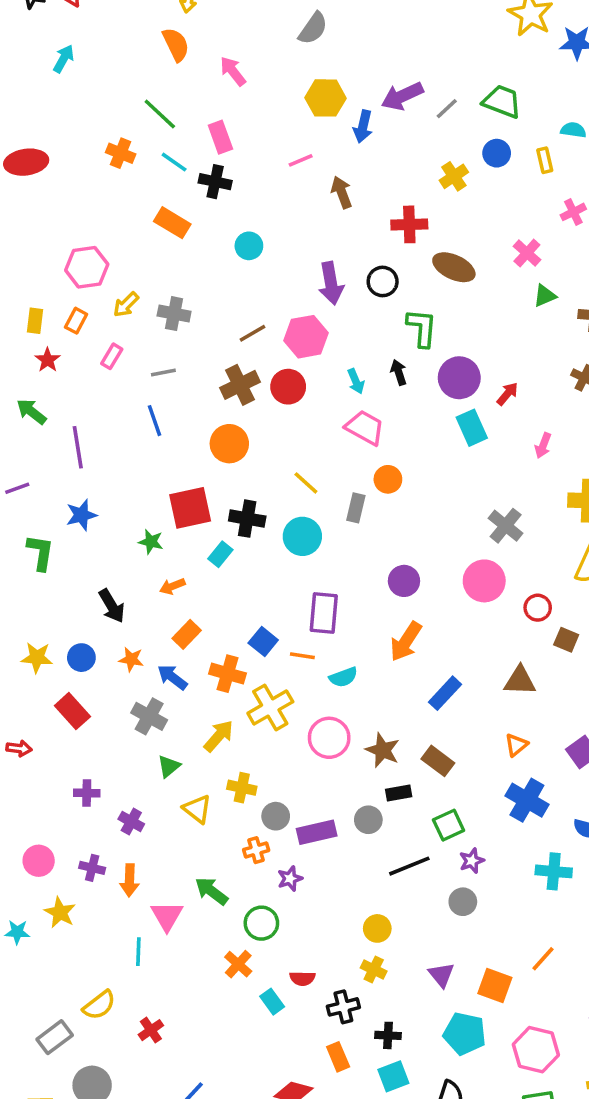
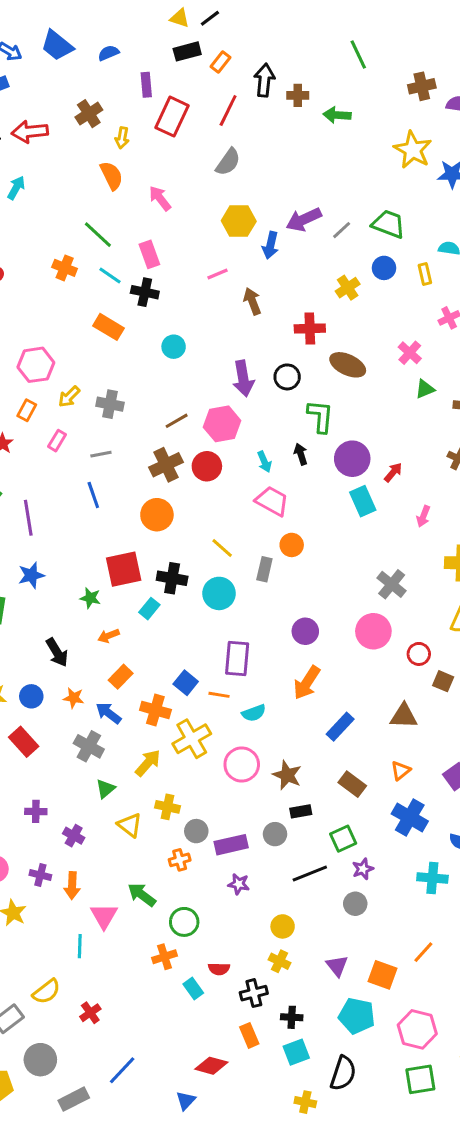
brown rectangle: (438, 761) -> (352, 784), moved
purple star: (290, 879) -> (239, 884), moved, turned 30
orange cross: (238, 964) -> (164, 957), turned 30

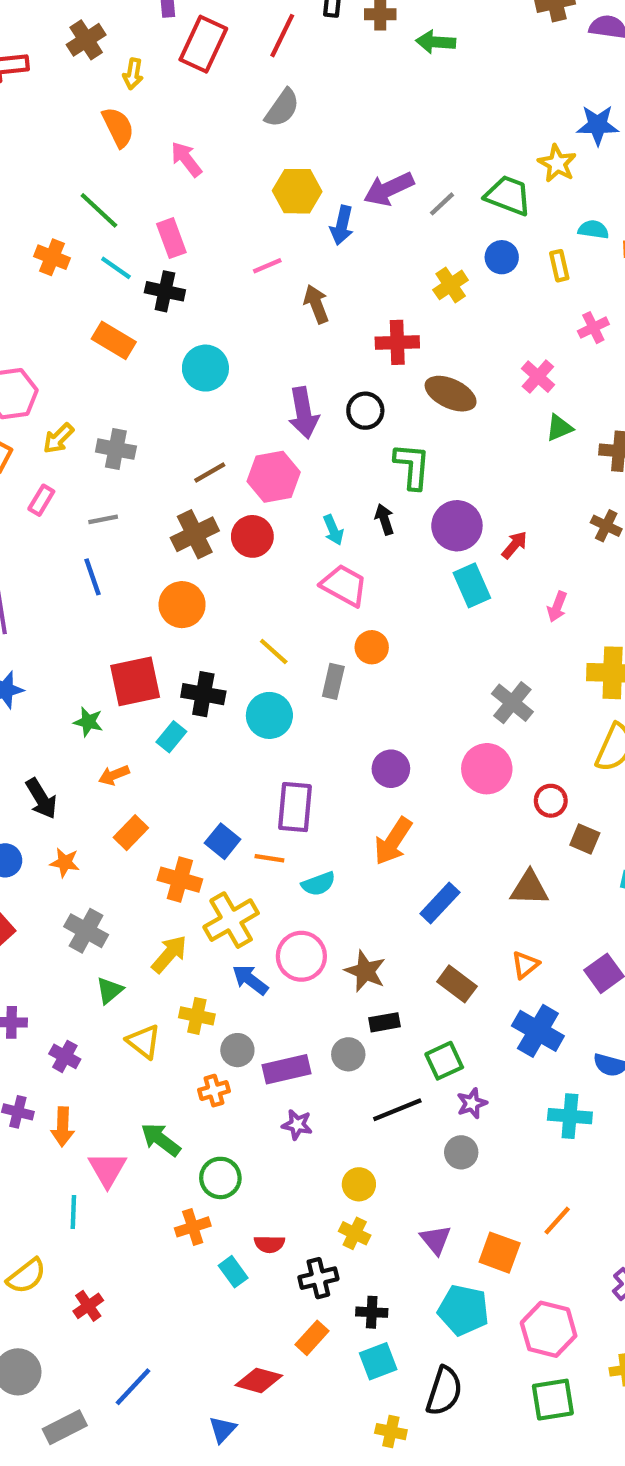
yellow star: (413, 150) -> (557, 163), moved, size x0.7
cyan circle: (174, 347) -> (205, 368), size x1.4
blue arrow: (108, 713) -> (250, 980), moved
orange rectangle: (249, 1035) -> (312, 1338), turned 65

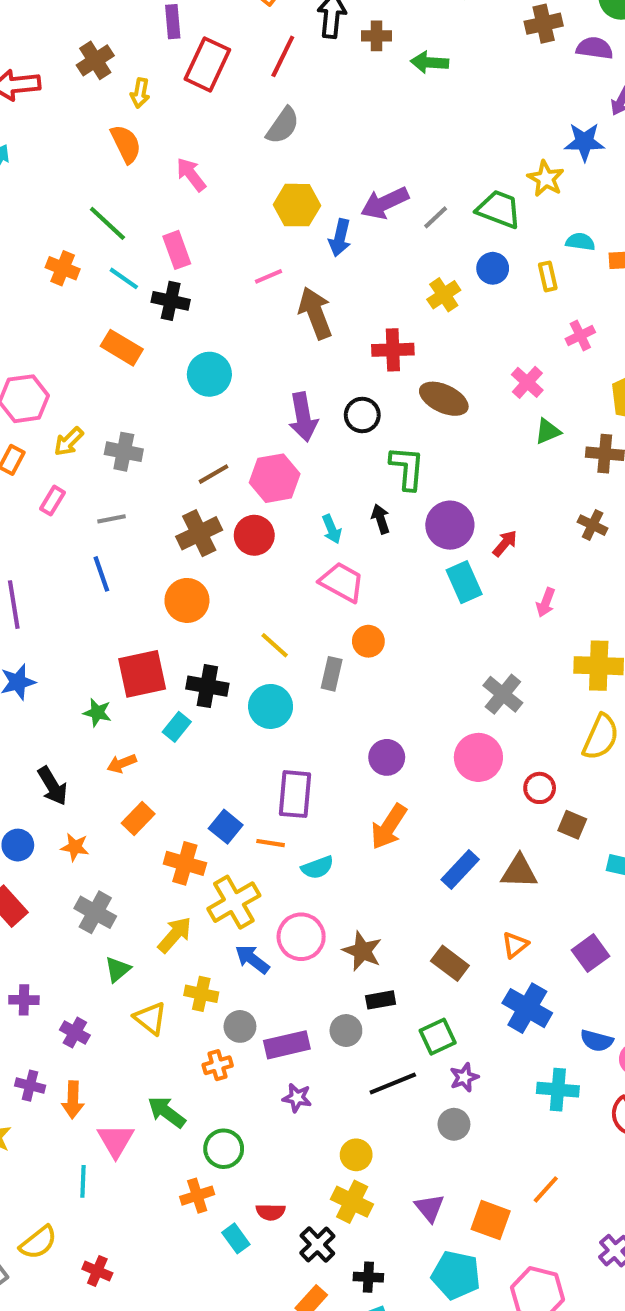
brown arrow: (316, 304) -> (315, 313), size x1.4
blue rectangle: (440, 903) -> (460, 870), moved
yellow cross: (355, 1233) -> (352, 1202), size x1.4
black cross: (318, 1278) -> (317, 1245), turned -30
red cross: (88, 1306) -> (97, 1271), turned -32

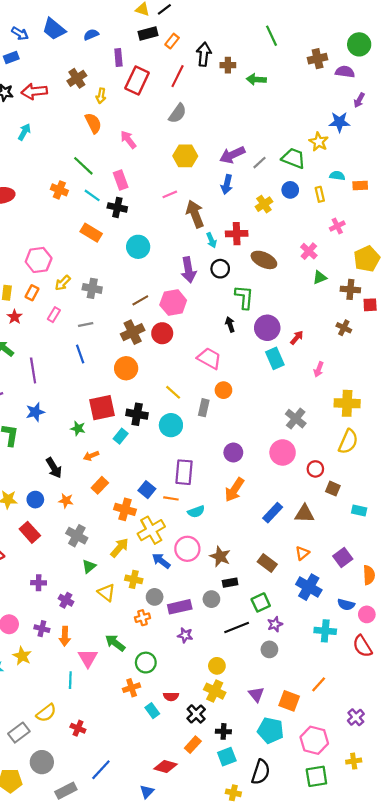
blue arrow: (340, 238) -> (227, 184), moved
cyan arrow: (332, 529) -> (211, 240), moved

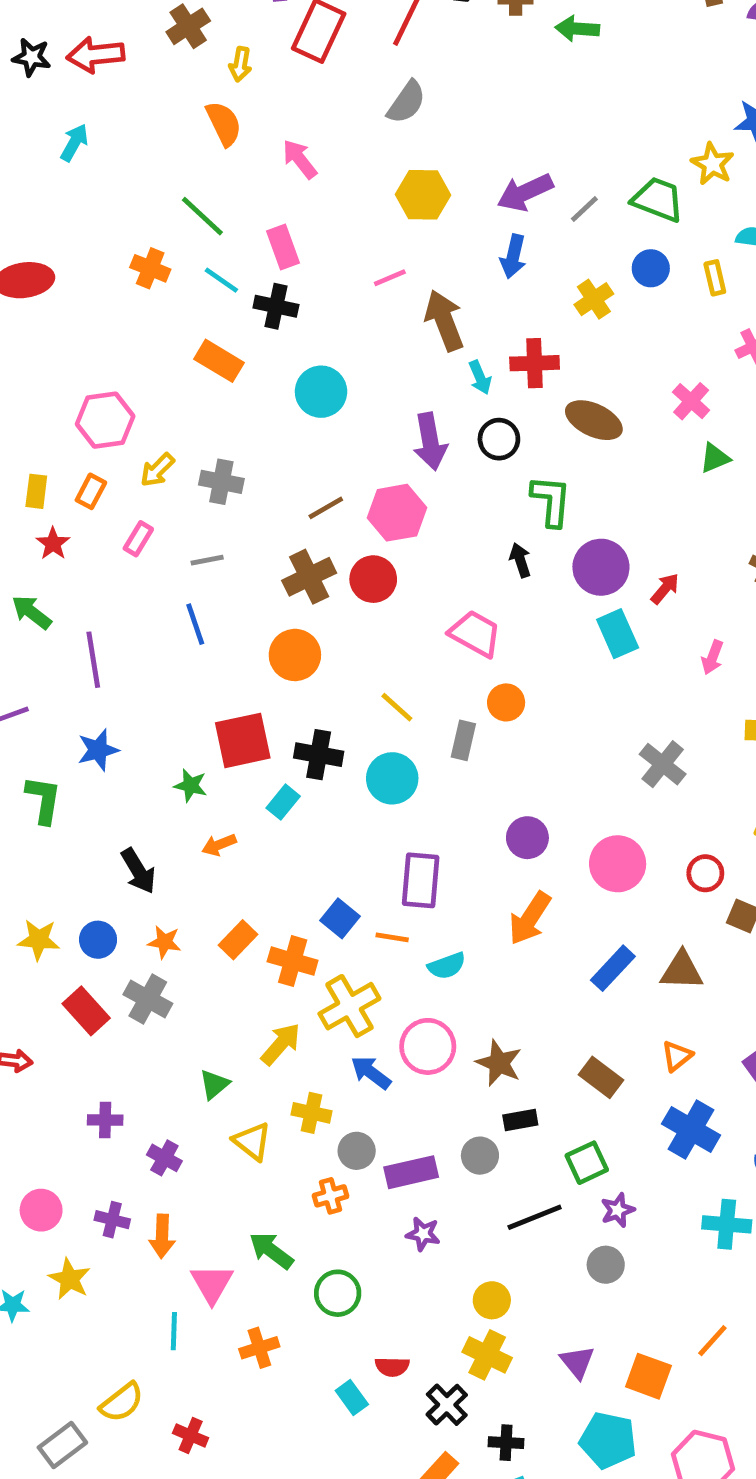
pink circle: (283, 452) -> (618, 864), moved
orange rectangle: (100, 485) -> (238, 940), moved
gray cross: (77, 536) -> (148, 999), moved
orange cross: (132, 688) -> (259, 1348), moved

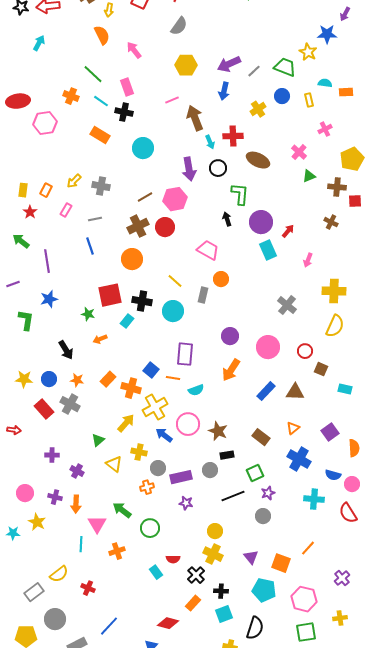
pink hexagon: (105, 420) -> (45, 123), moved

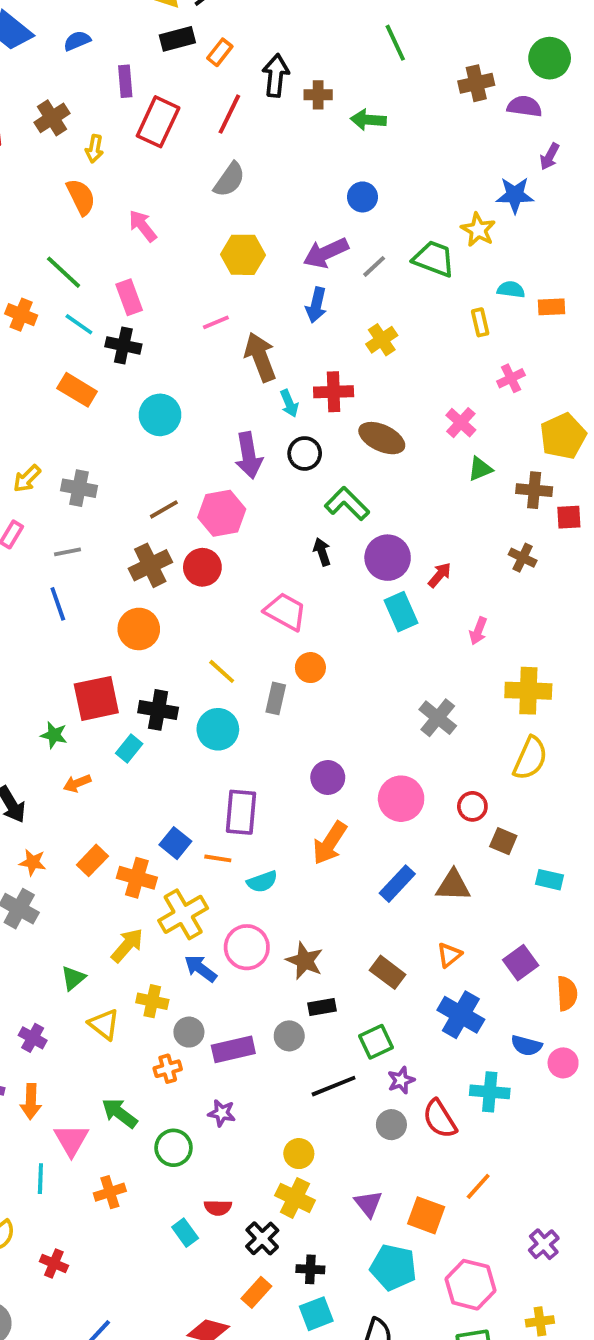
blue circle: (282, 96) -> (362, 197), moved
green L-shape: (240, 194) -> (347, 504), turned -50
purple star: (186, 503) -> (222, 1113), moved
red semicircle: (348, 513) -> (440, 1119), moved

